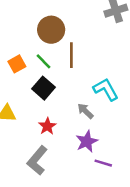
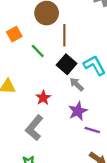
green line: (44, 61) -> (38, 51), moved
orange square: (17, 64) -> (14, 34), moved
black square: (44, 88) -> (67, 64), moved

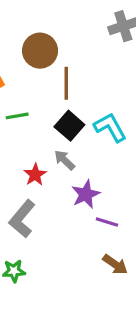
green line: (38, 51) -> (17, 116), moved, turned -56
gray arrow: (77, 84) -> (65, 160), moved

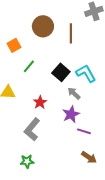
brown line: (66, 83) -> (71, 33), moved
green line: (17, 116) -> (29, 66), turned -40
gray arrow: (65, 160) -> (74, 93), moved

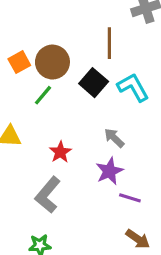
brown circle: (43, 26) -> (52, 62), moved
black square: (61, 72) -> (94, 83), moved
cyan L-shape: (86, 73) -> (133, 87), moved

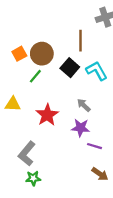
red star: (60, 152) -> (47, 115), size x1.5
purple star: (109, 171) -> (81, 128), turned 30
gray L-shape: (48, 195) -> (27, 154), moved

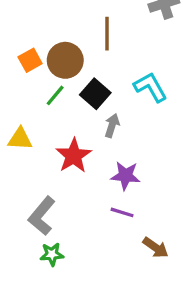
brown line: (81, 41) -> (107, 34), moved
black square: (70, 68) -> (95, 94), moved
gray arrow: (84, 105) -> (112, 126), moved, turned 64
purple line: (94, 146) -> (122, 212), moved

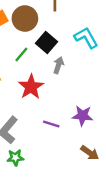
green line: (55, 95) -> (21, 54), moved
purple star: (125, 176) -> (82, 116), moved
purple line: (122, 212) -> (51, 124), moved

